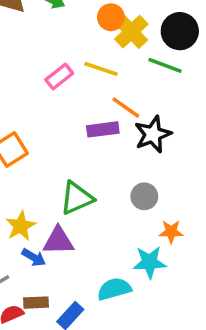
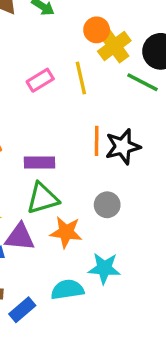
yellow line: (101, 69) -> (81, 78), turned 52
orange line: (126, 108) -> (97, 141), moved, turned 48
purple rectangle: (103, 129) -> (40, 163), moved
orange star: (171, 232) -> (66, 232), moved, size x1.4

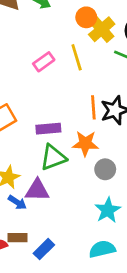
gray circle: (107, 205) -> (105, 169), moved
orange star: (66, 232) -> (85, 143), moved
cyan star: (104, 268) -> (108, 210), turned -30
cyan semicircle: (67, 290) -> (102, 249), moved

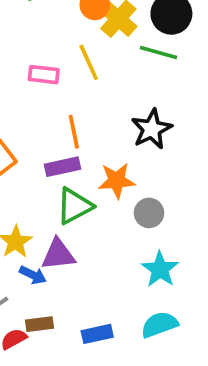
pink rectangle: (44, 62) -> (44, 75), turned 50
orange line: (93, 107) -> (74, 132), moved
blue rectangle: (44, 249) -> (97, 334), moved, turned 40

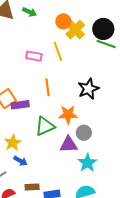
green line: (158, 53) -> (106, 44), moved
purple rectangle: (63, 167) -> (20, 105), moved
purple triangle: (58, 254) -> (69, 145), moved
brown rectangle: (40, 324) -> (32, 187), moved

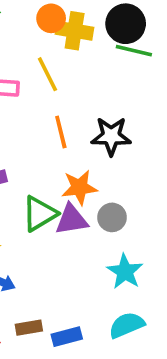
yellow cross: (75, 30) -> (75, 31), turned -30
orange line: (47, 87) -> (61, 132), moved
black star: (88, 89) -> (111, 136), turned 30
purple triangle: (69, 145) -> (72, 220), moved

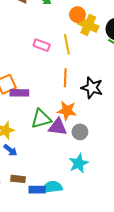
cyan semicircle: (127, 325) -> (52, 187), moved

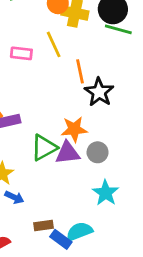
orange line: (65, 78) -> (80, 71), moved
black star: (92, 88) -> (99, 92), turned 30
brown rectangle: (18, 179) -> (43, 226), moved
blue rectangle: (37, 190) -> (61, 239), turned 49

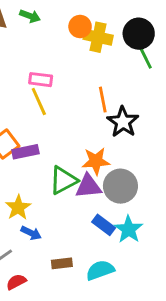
green line: (118, 29) -> (144, 55), turned 48
yellow line: (54, 44) -> (39, 101), moved
gray circle: (98, 152) -> (120, 186), size x1.5
blue rectangle: (61, 239) -> (104, 225), moved

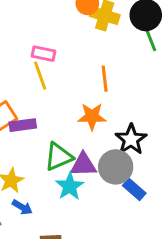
black star: (123, 122) -> (131, 139), moved
orange star: (96, 161) -> (92, 116), moved
blue rectangle: (104, 225) -> (134, 189), moved
cyan star: (129, 229) -> (70, 186), moved

